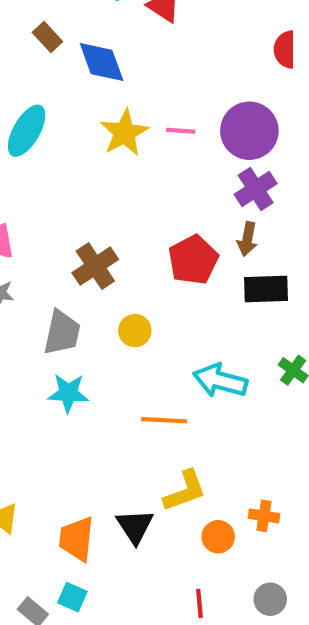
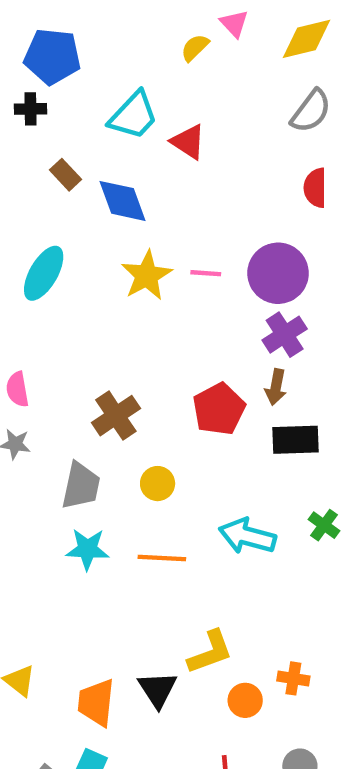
orange line: (164, 420) -> (162, 558), moved

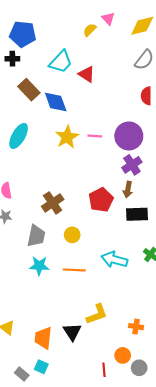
brown rectangle: (66, 175) -> (29, 90), size x1.5
orange circle: (245, 700) -> (123, 355), moved

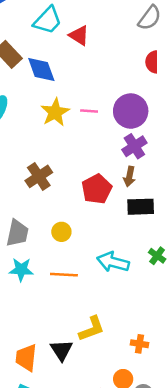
brown cross: (53, 203) -> (39, 176), moved

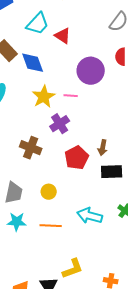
purple circle: (131, 111) -> (91, 71), moved
purple cross: (134, 146) -> (60, 124), moved
brown cross: (39, 176) -> (31, 148), turned -35

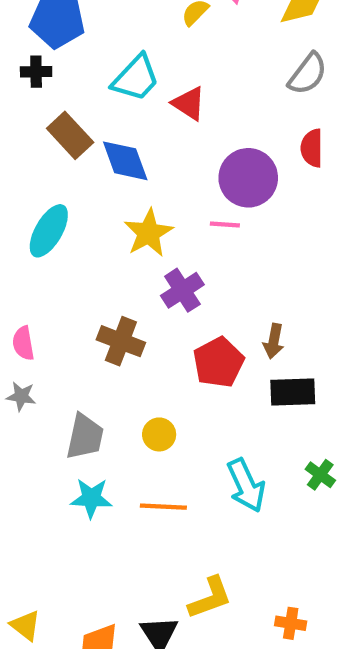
pink line: (71, 96) -> (225, 224), moved
cyan arrow: (90, 216) -> (246, 485), turned -130

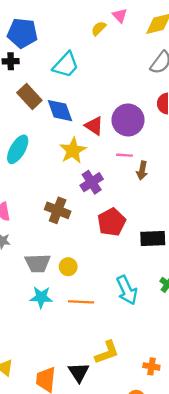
red triangle: (189, 104) -> (94, 126), moved
pink line: (225, 224) -> (124, 155), moved
brown arrow: (274, 341) -> (142, 170), moved
yellow circle: (159, 434) -> (68, 267), moved
gray trapezoid: (85, 437) -> (38, 263), turned 76

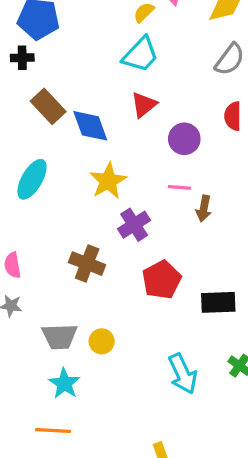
cyan trapezoid: (66, 65) -> (141, 55), moved
purple circle: (128, 120) -> (184, 139), size x0.7
red triangle: (94, 126) -> (144, 105), moved, turned 48
cyan star: (41, 297) -> (64, 383), turned 30
orange line: (81, 302) -> (53, 430), moved

